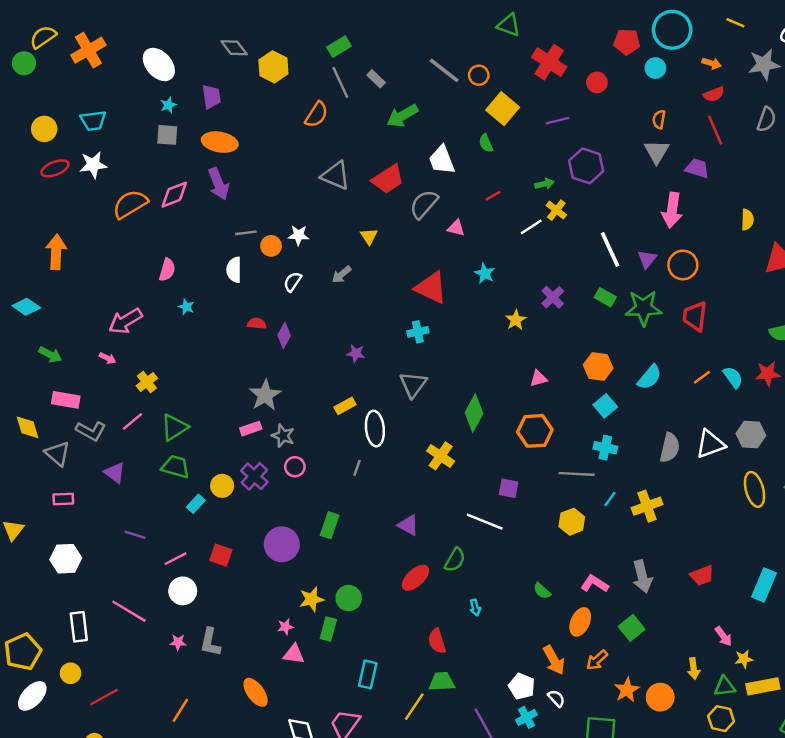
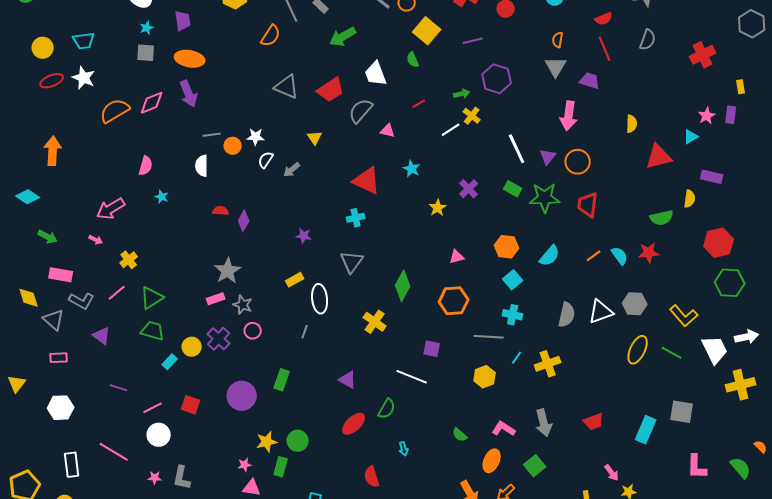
white star: (93, 165) -> (84, 78), turned 30
white semicircle: (293, 282) -> (266, 160), moved
yellow ellipse: (754, 489) -> (638, 350), turned 40

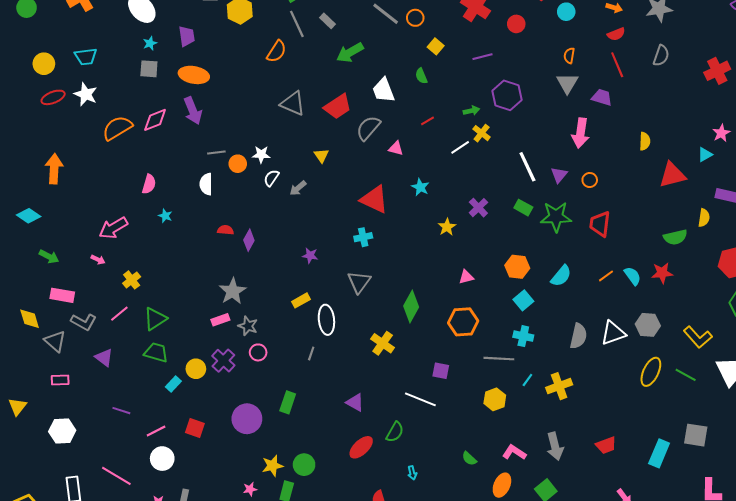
yellow square: (427, 31) -> (436, 46), size x0.6
orange circle: (578, 162) -> (590, 180), size x0.6

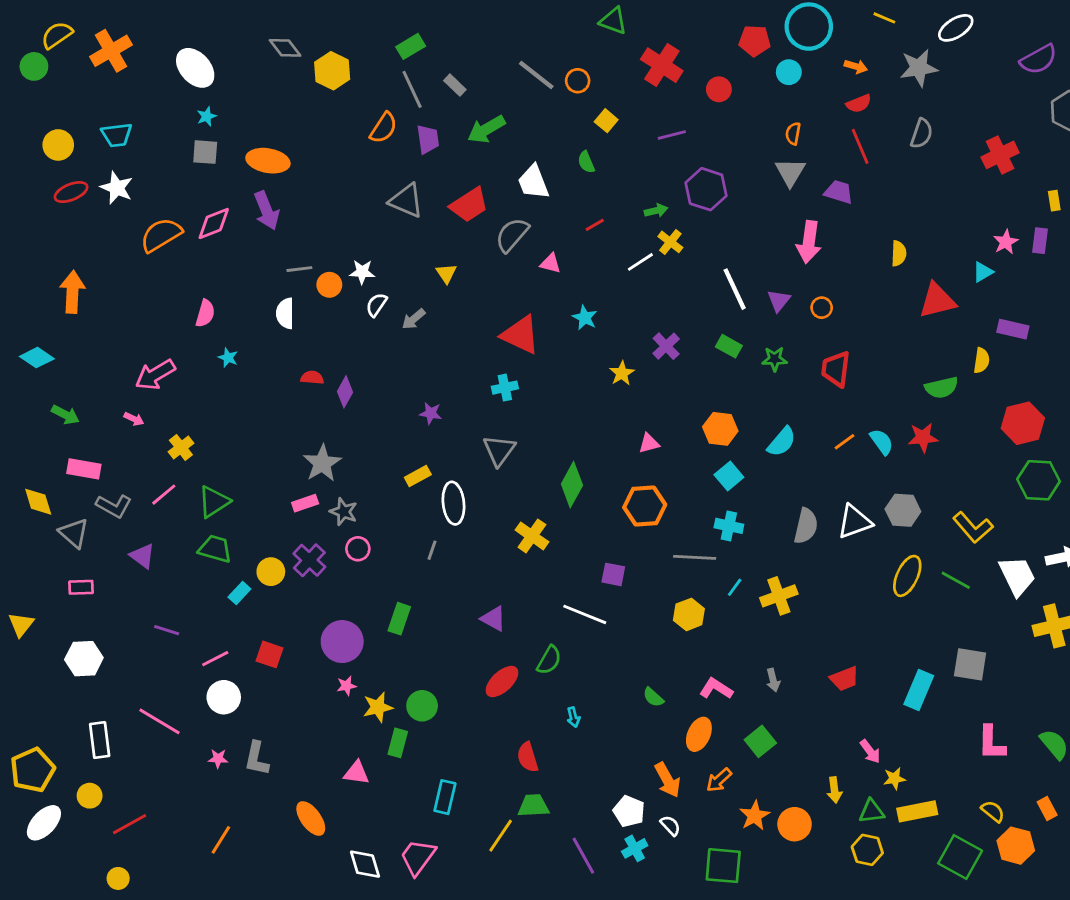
purple trapezoid: (187, 36) -> (428, 139), moved
green star: (556, 217) -> (775, 359), size x0.6
gray arrow: (555, 446) -> (773, 680), size x0.6
pink star: (250, 489) -> (346, 686), moved

